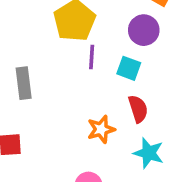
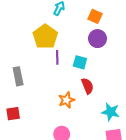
purple circle: (144, 30) -> (97, 39), moved
cyan star: (149, 153) -> (111, 112), moved

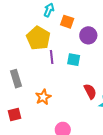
orange square: (95, 16) -> (67, 22), moved
red semicircle: (87, 86) -> (90, 91), moved
orange star: (66, 100) -> (43, 97), moved

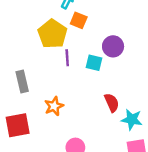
orange square: (67, 22) -> (79, 20), moved
purple circle: (88, 35) -> (113, 46), moved
red square: (15, 115) -> (18, 125), size x1.5

